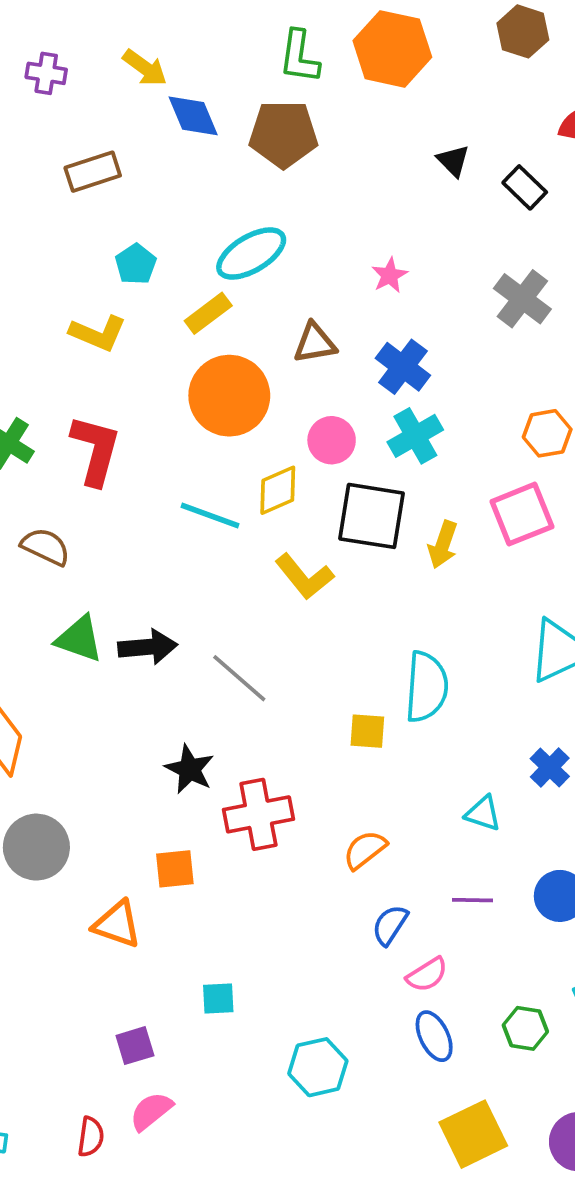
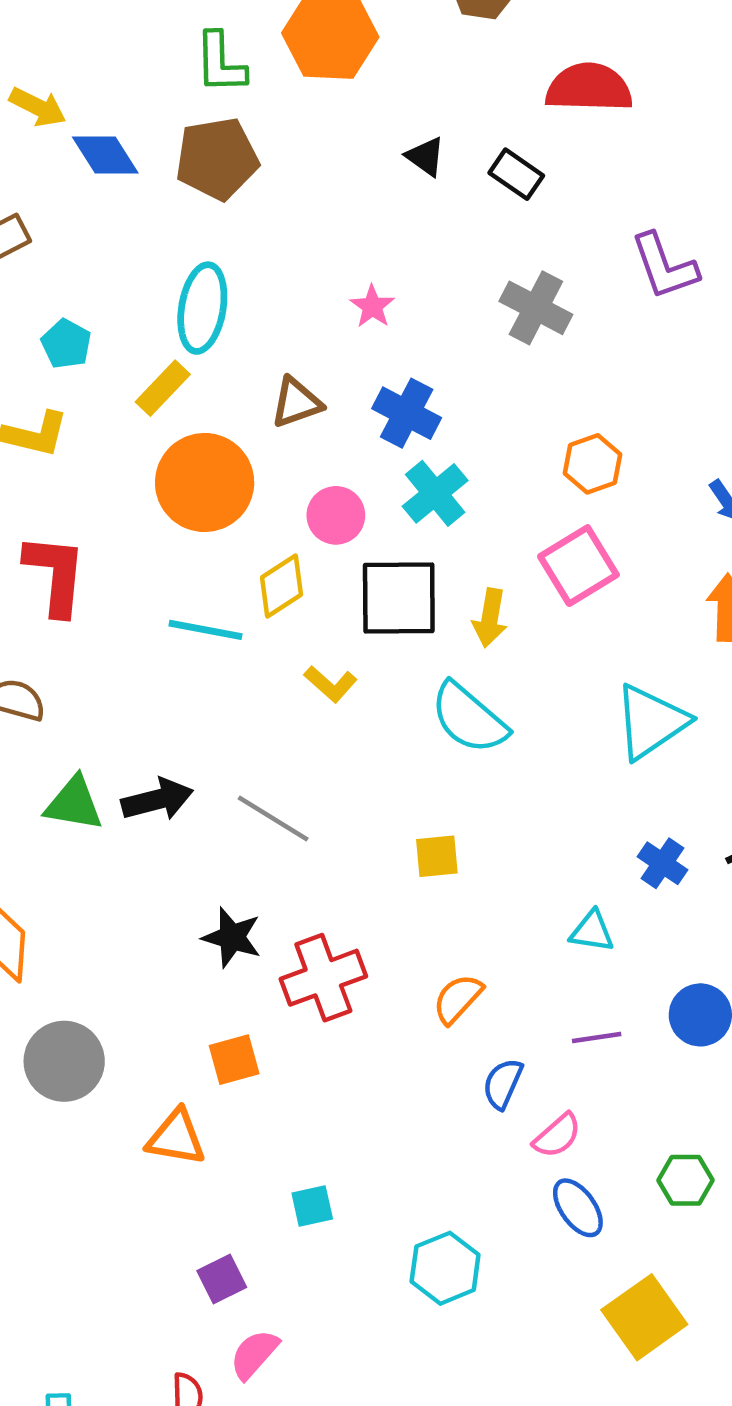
cyan ellipse: (251, 254) -> (202, 308), turned -40
yellow L-shape: (304, 577) -> (331, 684), size x0.7
cyan semicircle: (427, 687) -> (469, 718), moved, turned 136

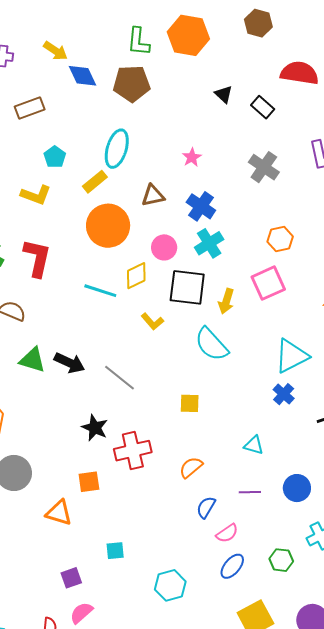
black arrow: (157, 800) -> (70, 363), turned 32
blue cross: (662, 863) -> (284, 394), moved
blue ellipse: (578, 1208) -> (232, 566), turned 68

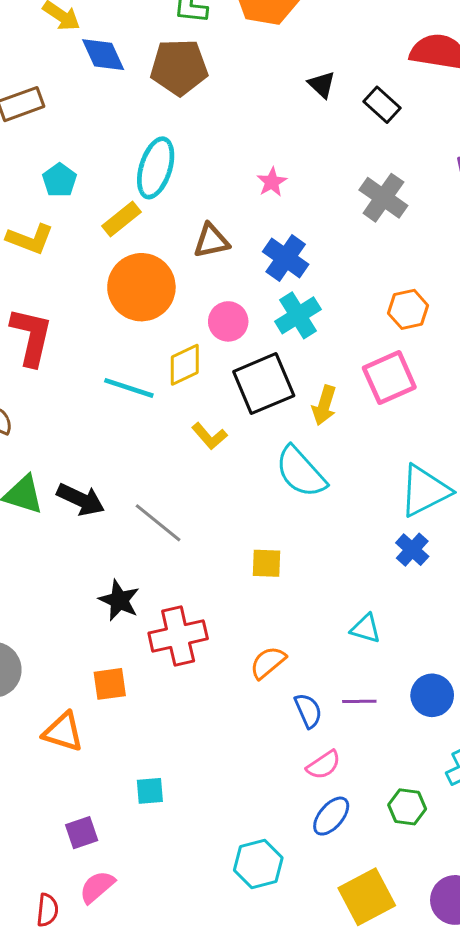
black square: (187, 287) -> (264, 384), turned -30
blue semicircle: (206, 507) -> (308, 711), moved, turned 125
cyan hexagon: (170, 585) -> (258, 864), moved

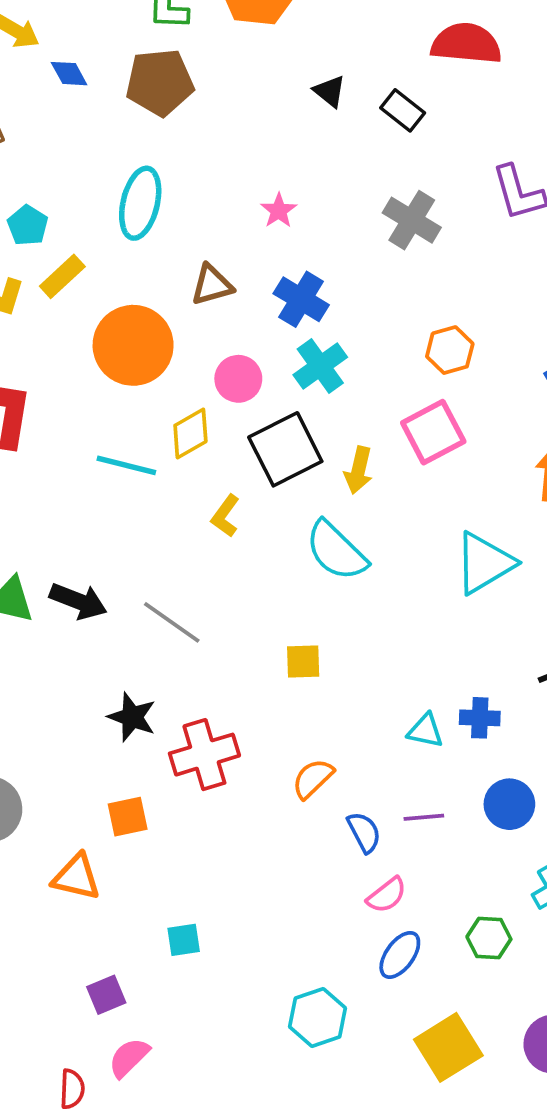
blue diamond: (103, 55) -> (69, 74), size x0.7
yellow rectangle: (121, 219) -> (62, 276), moved
yellow L-shape: (209, 436) -> (225, 516), turned 81
blue cross: (412, 550) -> (480, 718), moved, turned -36

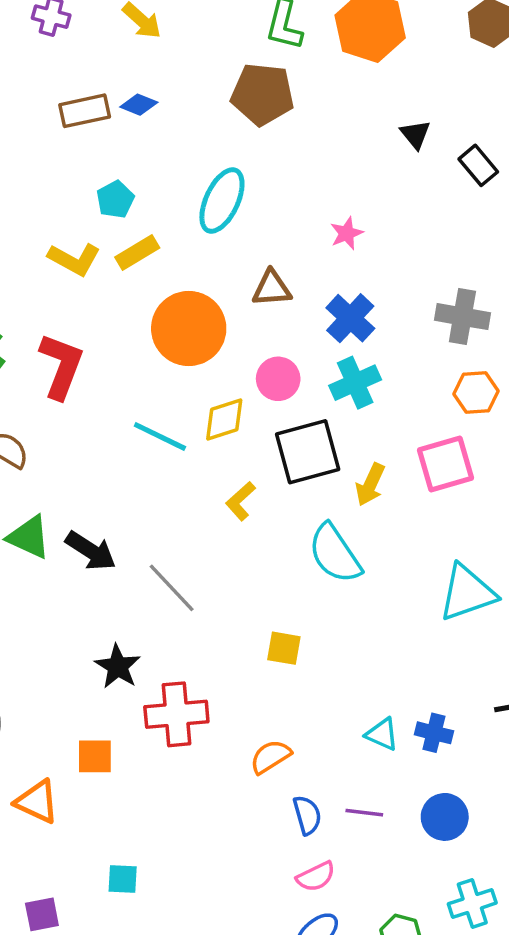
blue diamond: (69, 74) -> (139, 105), moved, turned -51
gray cross: (412, 220) -> (462, 317), moved, turned -33

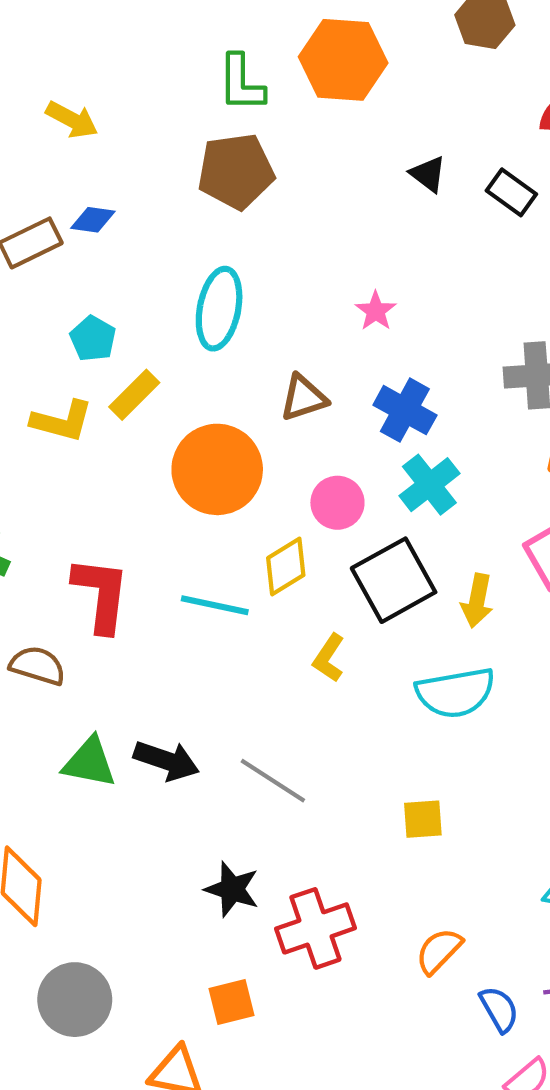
red L-shape: (61, 366) -> (101, 594), moved
cyan semicircle: (335, 554) -> (455, 693), turned -52

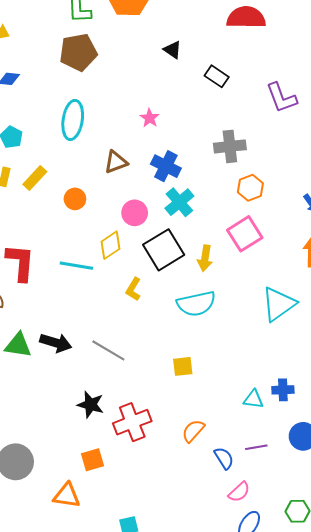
black rectangle: (511, 192) -> (217, 76), moved
yellow rectangle: (134, 395) -> (35, 178), moved
orange circle: (217, 469) -> (75, 199), size x0.5

